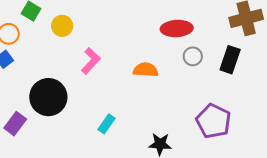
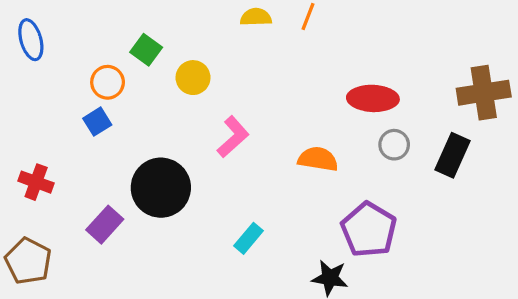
purple pentagon: (214, 121) -> (369, 230), moved

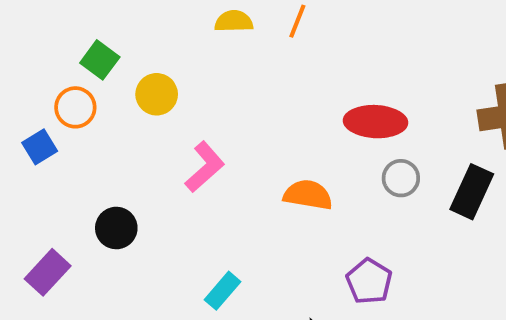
orange circle: (108, 82) -> (75, 107), moved
black circle: (161, 188) -> (116, 228), size x0.6
purple pentagon: (369, 230) -> (369, 281), size x0.7

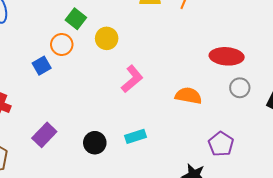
black circle: (116, 228) -> (95, 143), moved
cyan rectangle: (222, 291) -> (135, 136), moved, turned 30

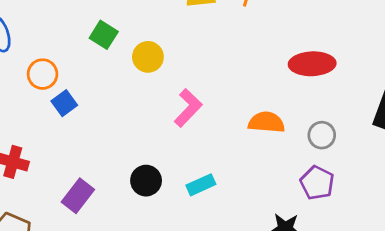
orange circle: (62, 45) -> (43, 74), moved
gray circle: (240, 88) -> (322, 135), moved
black circle: (95, 143) -> (146, 181), moved

